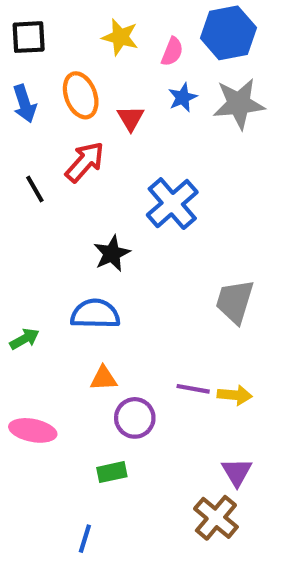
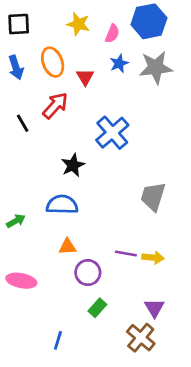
green rectangle: (112, 472) -> (97, 308), moved, turned -36
blue line: (85, 539) -> (58, 340), moved

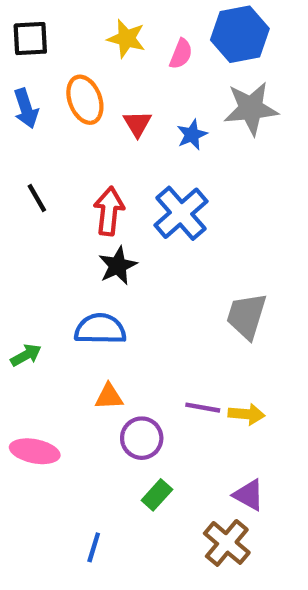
blue star: (119, 63) -> (192, 135), moved
red arrow: (55, 106) -> (109, 211), moved, turned -36
purple triangle: (154, 308) -> (249, 495), turned -30

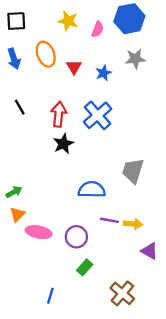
gray star: (251, 108) -> (135, 59), size x0.7
blue semicircle: (100, 329) -> (92, 190), moved
orange triangle: (109, 397) -> (17, 214), moved, turned -42
pink ellipse: (35, 451) -> (39, 232), moved
purple triangle: (249, 495) -> (149, 251), moved

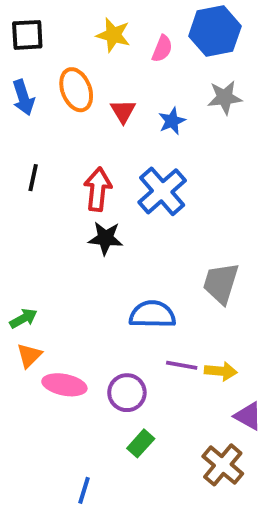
black line: (20, 107) -> (33, 178), turned 42
black star: (63, 144) -> (105, 238), turned 30
brown cross: (122, 293) -> (223, 465), moved

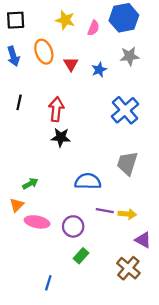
blue cross: (162, 191) -> (125, 110), moved
green arrow: (23, 318) -> (30, 184), moved

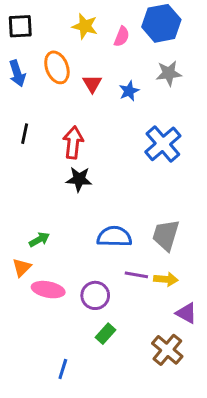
gray trapezoid: (127, 163) -> (166, 235), moved

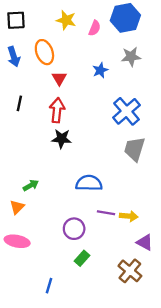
red triangle: (92, 84) -> (59, 78), moved
gray trapezoid: (166, 235) -> (134, 149), moved
pink ellipse: (48, 290) -> (17, 241), moved

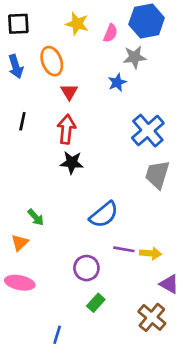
gray star: (131, 57) -> (135, 57), moved
blue semicircle: (89, 183) -> (104, 215), turned 140
green arrow: (31, 185) -> (36, 217), turned 77

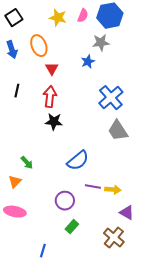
black square: (18, 24) -> (14, 18), turned -30
pink semicircle: (110, 33) -> (83, 16), moved
gray trapezoid: (157, 175) -> (118, 131), turned -50

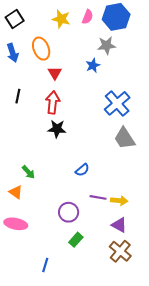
blue semicircle: (78, 161) -> (82, 170), size x0.6
orange triangle: (15, 182) -> (16, 192), turned -40
purple triangle: (127, 213) -> (119, 225), moved

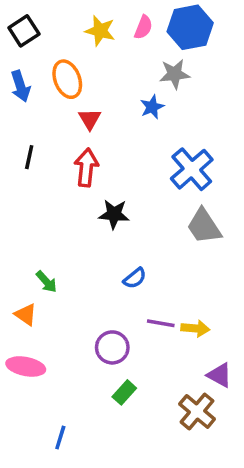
black star: (57, 129) -> (114, 214), moved
purple triangle: (119, 225) -> (220, 375), moved
blue line: (45, 265) -> (60, 437), moved

